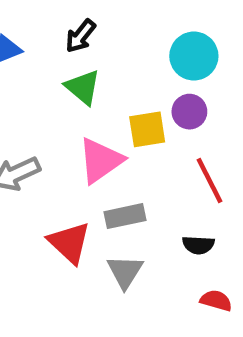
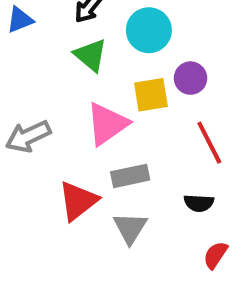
cyan circle: (194, 56) -> (149, 30), moved
red triangle: (69, 243) -> (78, 201), turned 39
red semicircle: (216, 300) -> (216, 255), turned -72

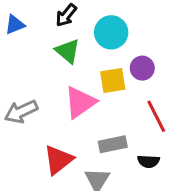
gray rectangle: (130, 176) -> (113, 144), moved

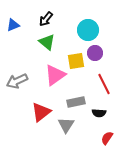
cyan circle: (111, 32) -> (88, 30), moved

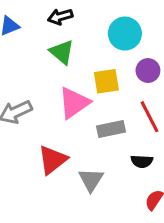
black arrow: (46, 19) -> (60, 17), turned 35
purple circle: (95, 53) -> (148, 71), moved
gray rectangle: (76, 102) -> (111, 129), moved

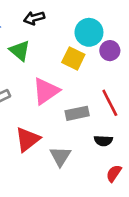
green triangle: (62, 52) -> (20, 51), moved
purple circle: (148, 71) -> (110, 51), moved
yellow square: (106, 81) -> (73, 58), moved, turned 35

